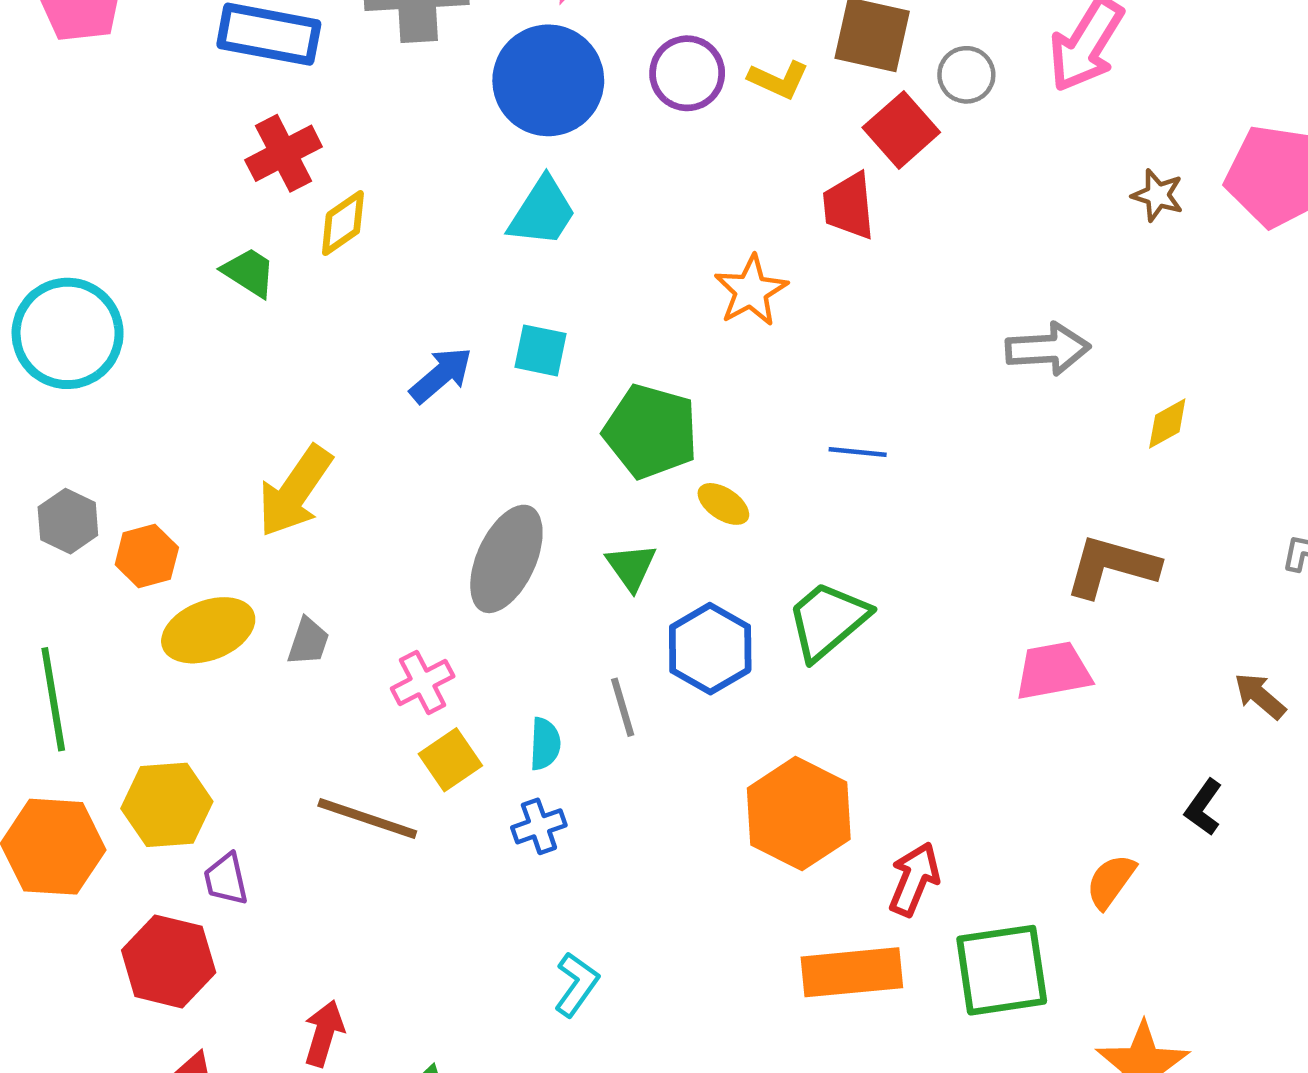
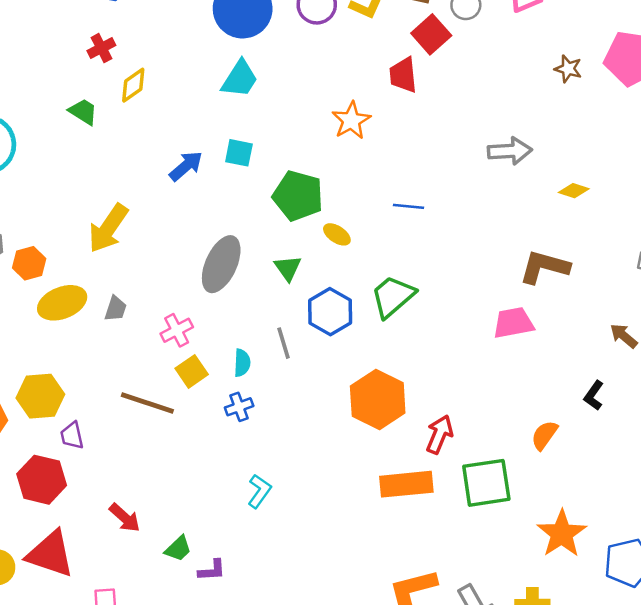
red cross: (284, 153) -> (101, 48), size x0.7
yellow diamond: (1167, 424) -> (574, 191), turned 48
red arrow: (324, 1033) -> (125, 518), turned 116

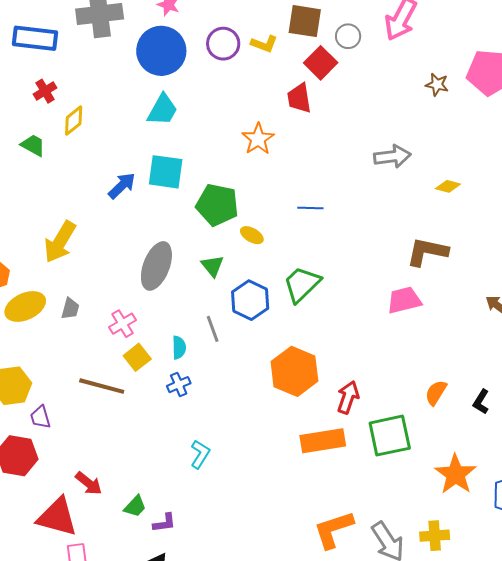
cyan square: (239, 153) -> (166, 172), size x1.5
black L-shape: (594, 395) -> (481, 402), moved
red triangle: (50, 554) -> (57, 517), moved

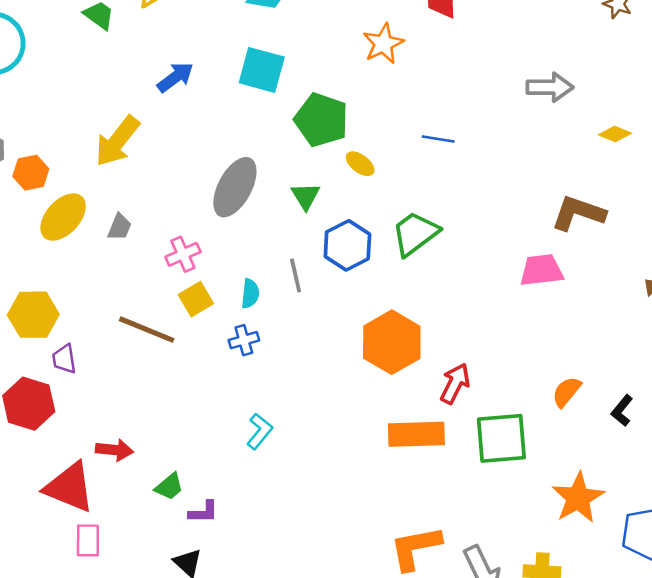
blue arrow: (122, 186) -> (175, 77), moved
yellow ellipse: (25, 306) -> (63, 217), turned -30
red arrow: (89, 483) -> (114, 450), turned -40

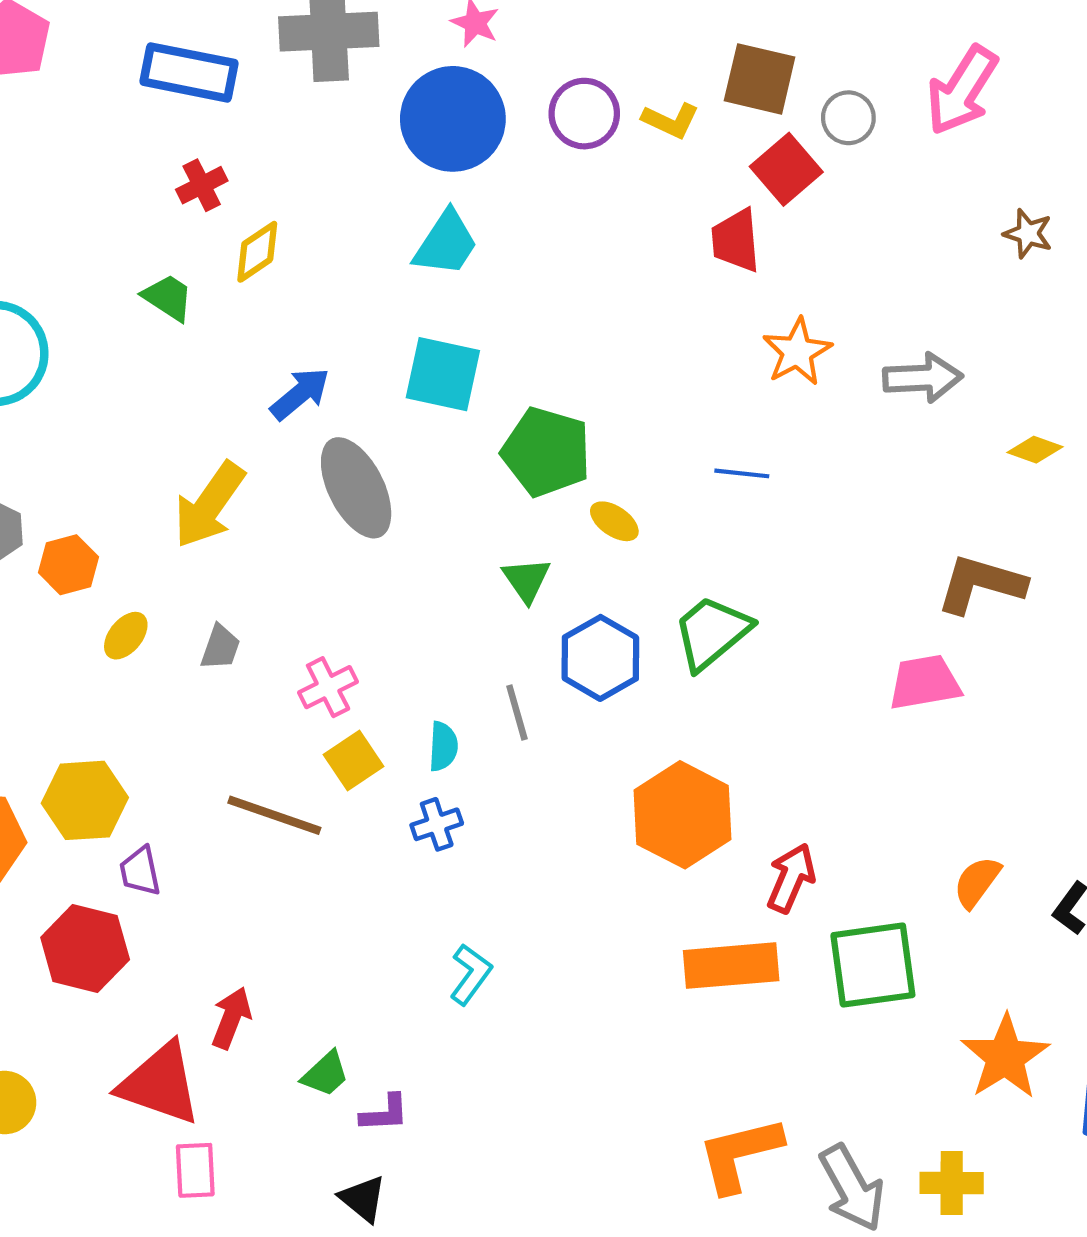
orange star: (383, 44) -> (797, 352), moved
gray ellipse: (235, 187) -> (356, 488), moved, turned -52
yellow ellipse: (63, 217) -> (126, 636), size x0.6
red arrow: (114, 450) -> (231, 1018), turned -72

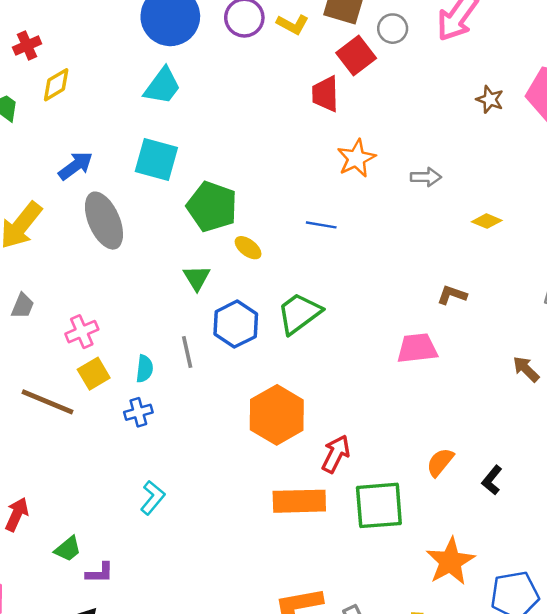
gray arrow: (923, 378) -> (426, 177), size x0.7
brown L-shape: (981, 584) -> (452, 295), size x0.6

